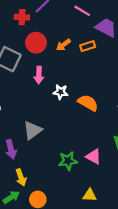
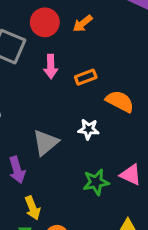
orange rectangle: (88, 46) -> (86, 77), moved
white star: (61, 92) -> (88, 129), moved

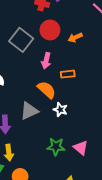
orange semicircle: (120, 101) -> (47, 90), moved

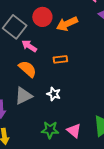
orange arrow: (75, 37) -> (67, 24), size x1.5
pink arrow: (46, 61) -> (29, 46), moved, turned 112
orange semicircle: (47, 90) -> (28, 69), moved

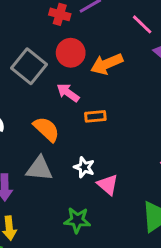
pink arrow: (29, 46) -> (68, 93), moved
gray triangle: (23, 96) -> (39, 169), turned 30
pink triangle: (74, 131) -> (108, 185), moved

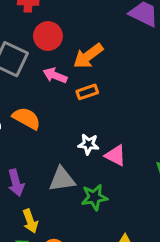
orange arrow: (107, 64) -> (88, 56), moved
orange semicircle: (46, 129) -> (26, 118), moved
gray triangle: (39, 169) -> (62, 179), moved

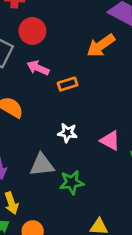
orange arrow: (88, 56) -> (101, 46), moved
pink triangle: (115, 155) -> (110, 141), moved

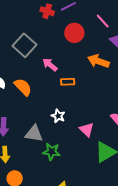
red circle: (32, 31) -> (74, 33), moved
orange arrow: (101, 46) -> (98, 61), turned 40

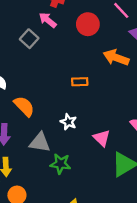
gray square: (24, 45) -> (29, 39), size x0.7
pink arrow: (50, 65) -> (48, 20), moved
orange semicircle: (23, 87) -> (24, 106), moved

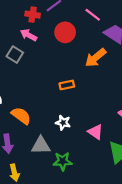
orange arrow: (116, 58) -> (95, 58), turned -50

